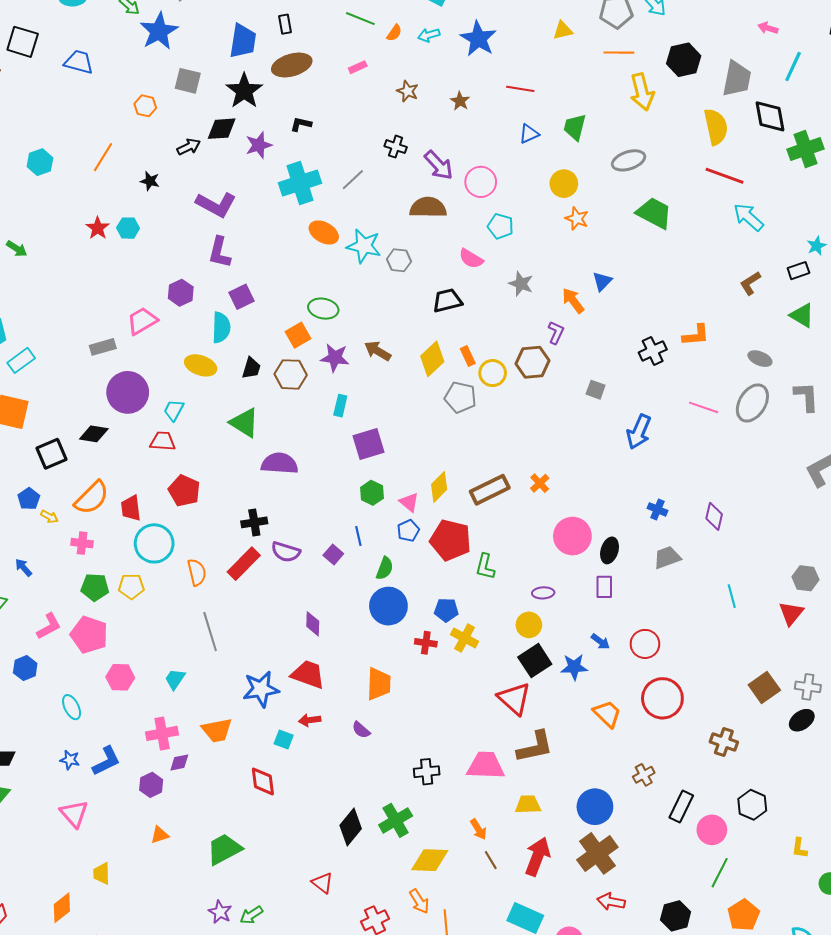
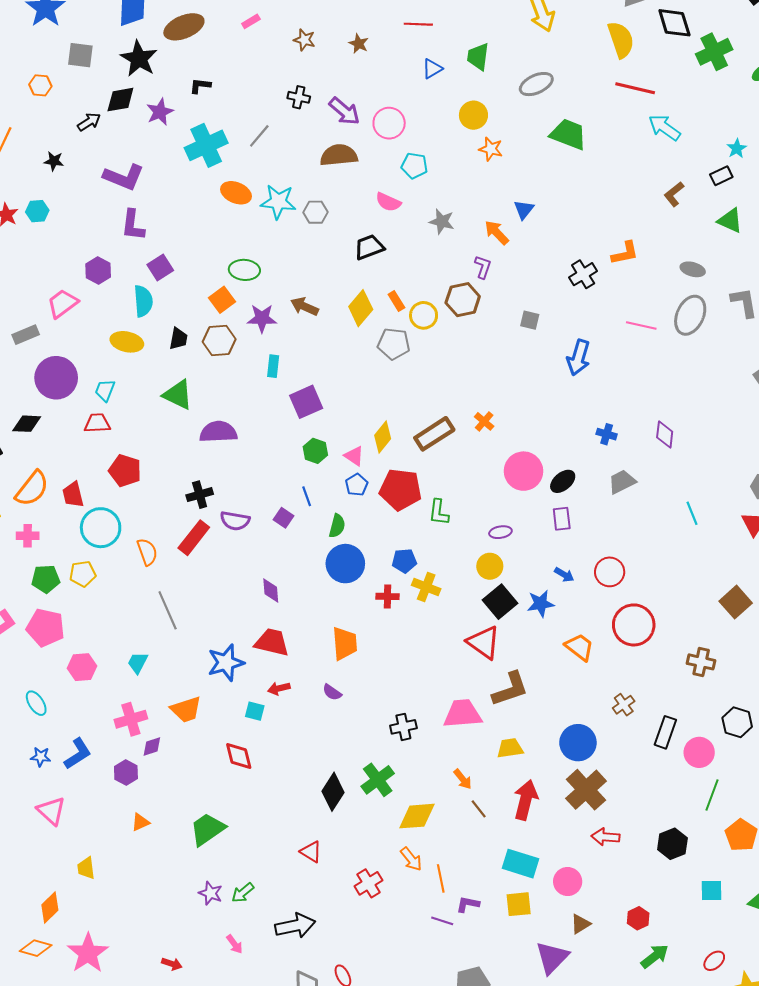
black ellipse: (610, 550) -> (563, 481), turned 40

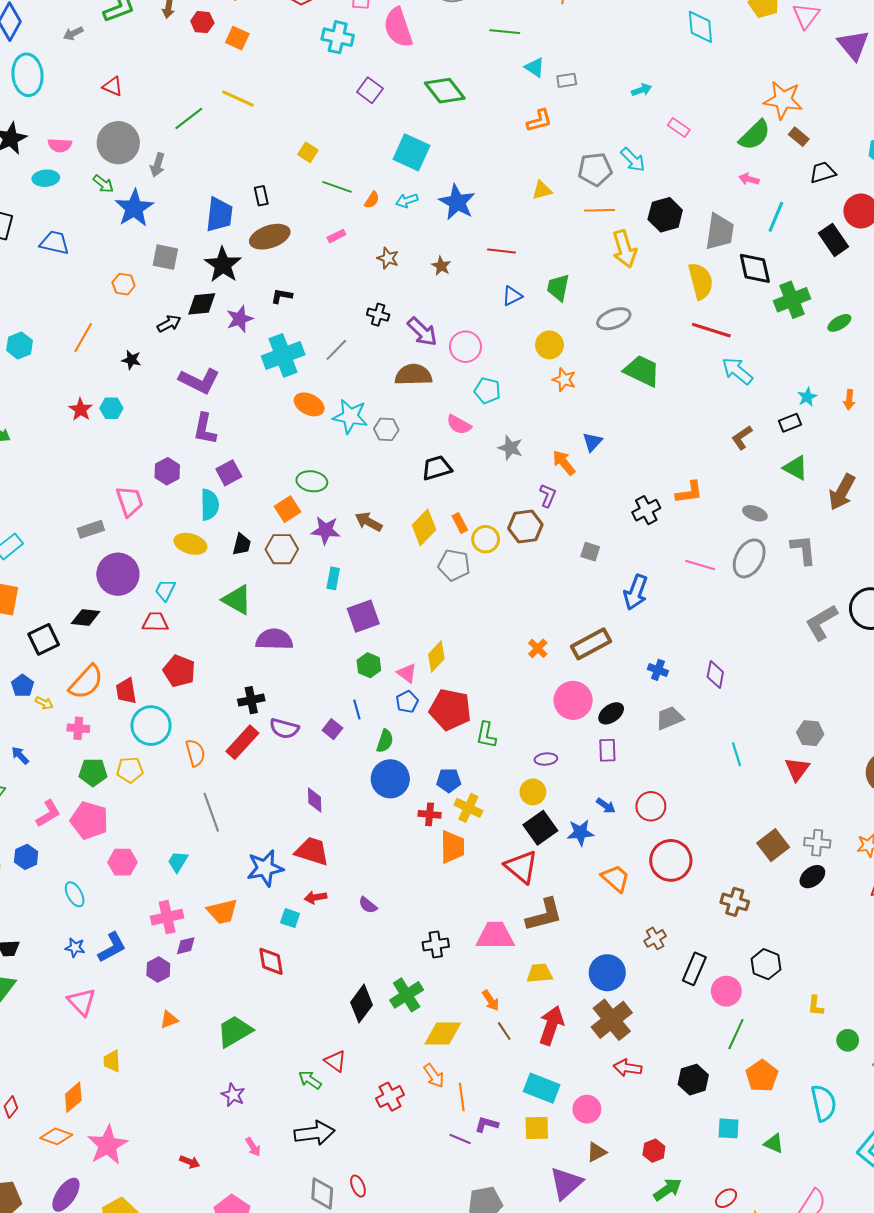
pink trapezoid: (62, 304) -> (130, 501), turned 104
brown rectangle: (434, 434) -> (591, 644), moved
orange trapezoid: (345, 644) -> (452, 847), moved
green arrow: (243, 893) -> (310, 1080), moved, turned 70

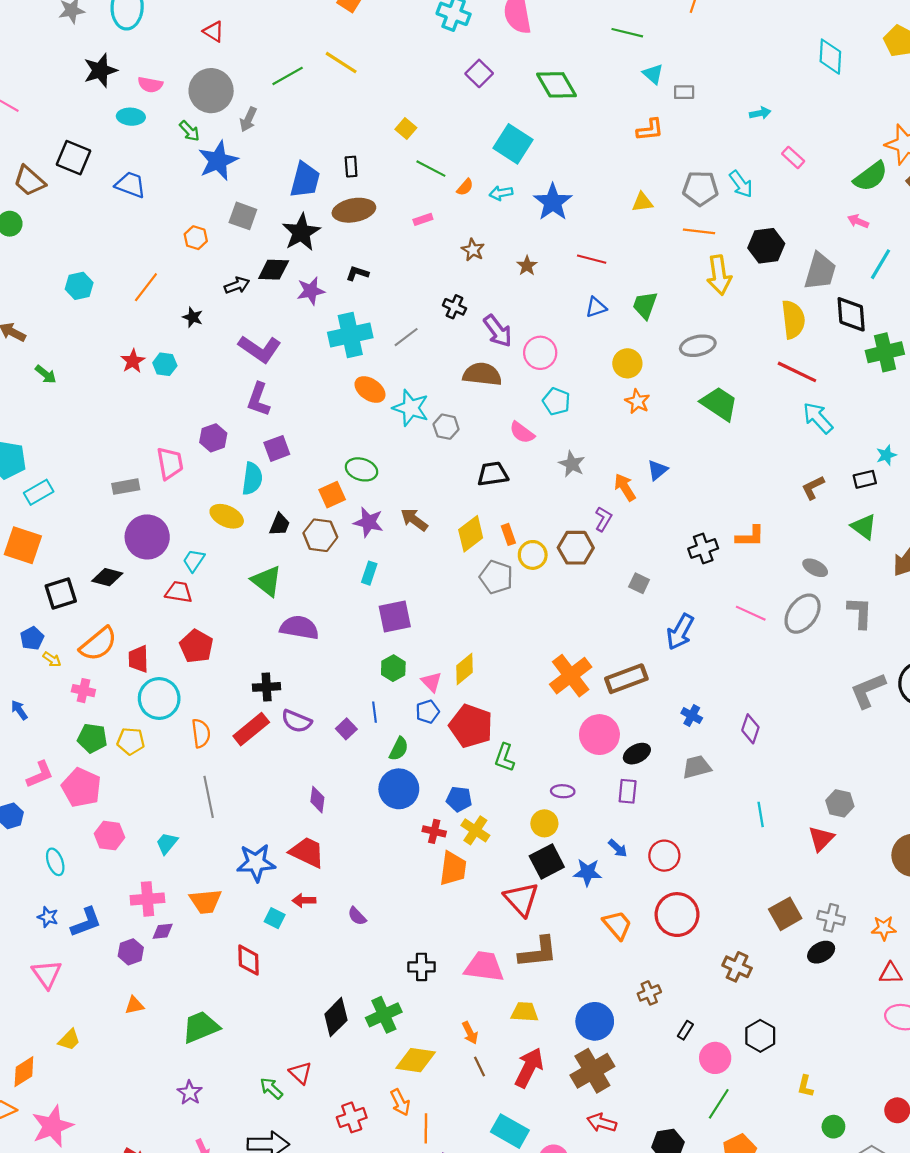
orange cross: (538, 648) -> (571, 676), size x2.0
black rectangle: (694, 969) -> (685, 1030), size x0.6
yellow trapezoid: (112, 1061) -> (69, 1040), turned -140

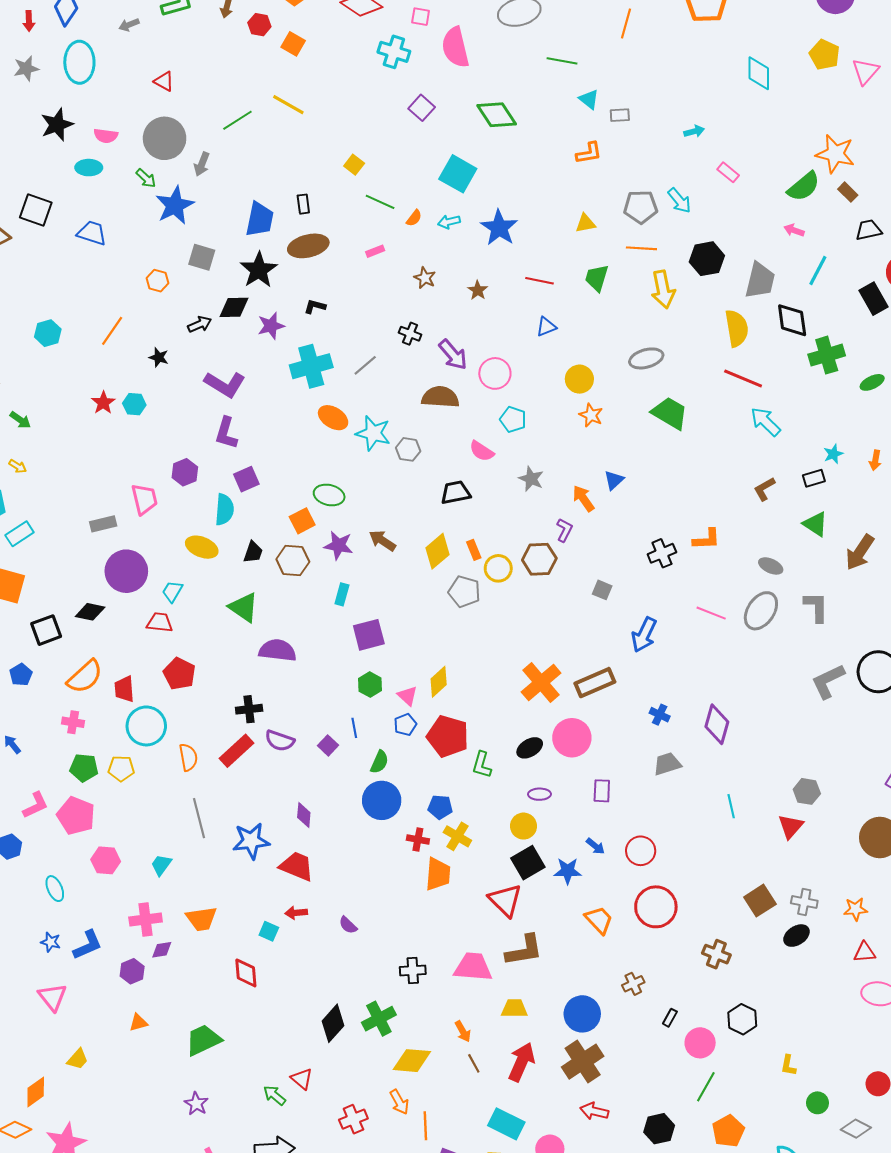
green trapezoid: (645, 305) -> (597, 278), moved
yellow arrow: (52, 659) -> (18, 466), moved
purple diamond: (750, 729) -> (717, 724), size x1.4
black ellipse: (637, 754) -> (530, 748), moved
blue star: (256, 863) -> (251, 841), moved

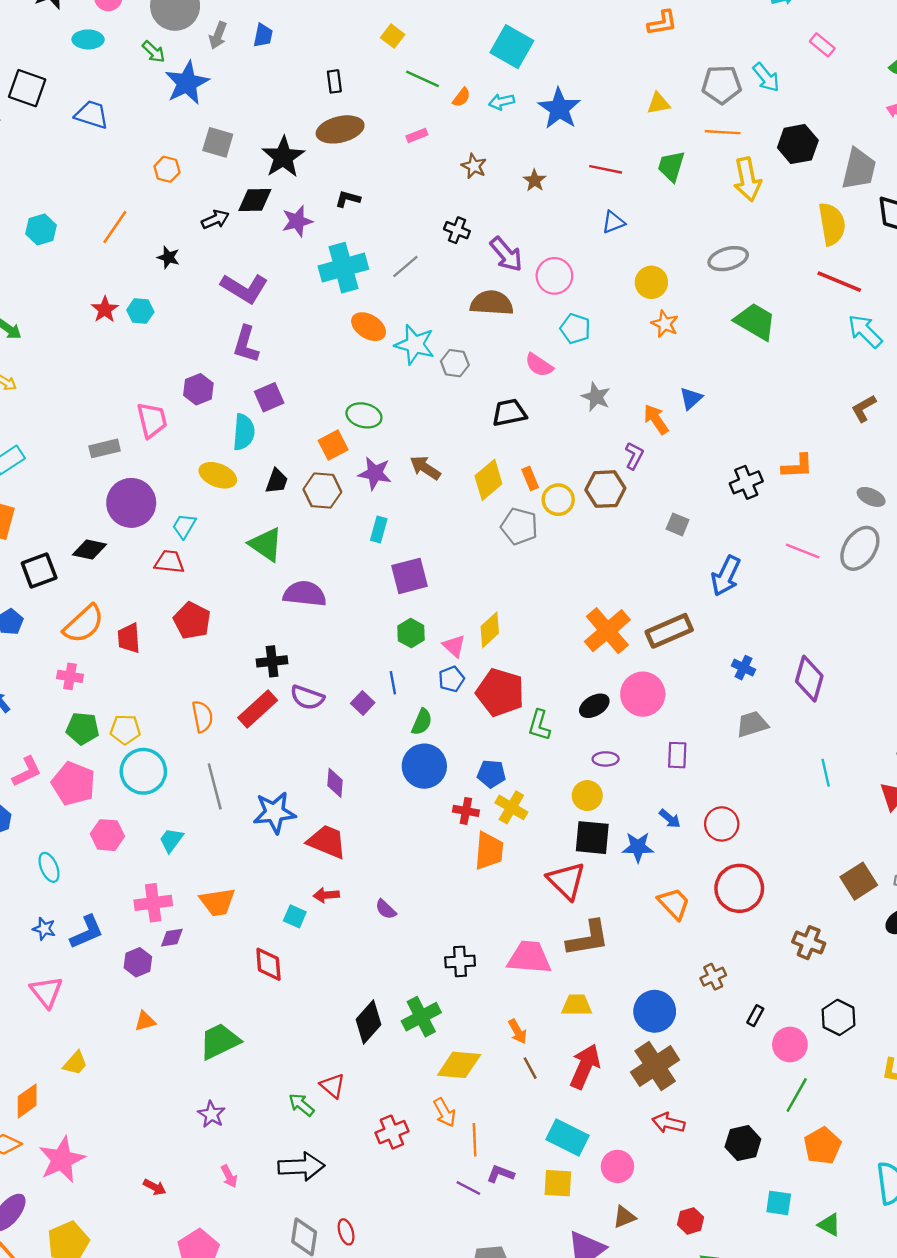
blue trapezoid: (260, 219) -> (263, 35), moved, size x0.6
cyan circle: (146, 726) -> (143, 771), moved
black square: (528, 863) -> (592, 838), turned 36

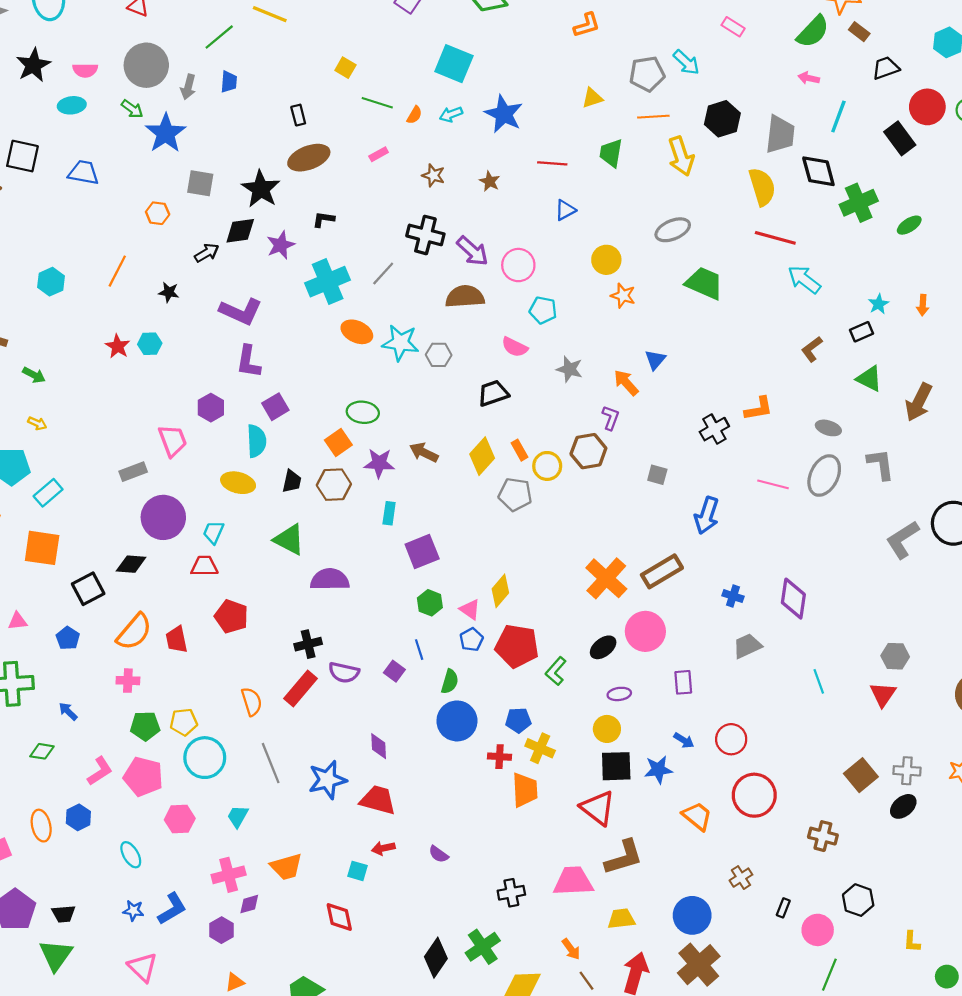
black cross: (457, 230) -> (425, 235), size x1.6
green L-shape: (539, 725) -> (556, 671), turned 32

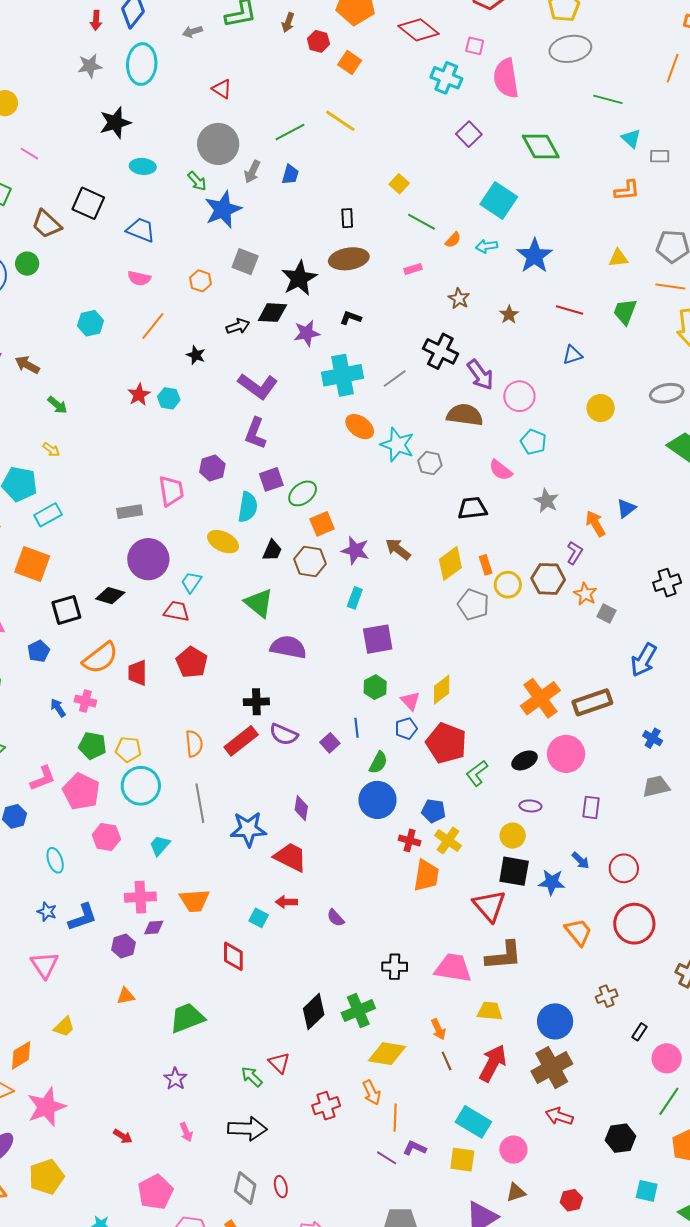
pink semicircle: (85, 70) -> (139, 278), moved
orange star: (623, 296) -> (585, 594), moved
green ellipse: (363, 412) -> (303, 493), moved, turned -56
blue arrow: (68, 711) -> (58, 708), moved

